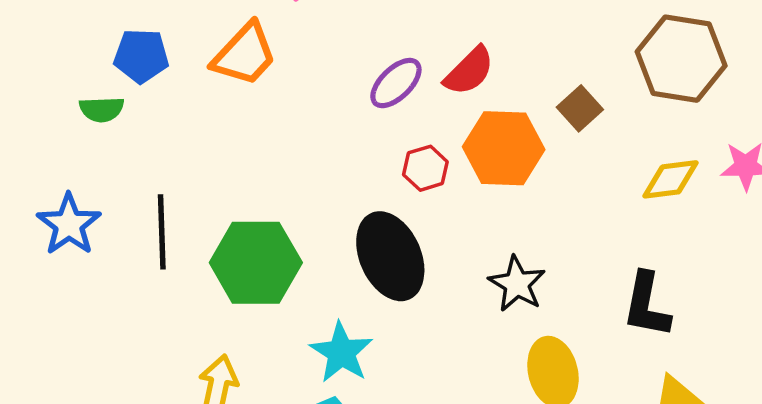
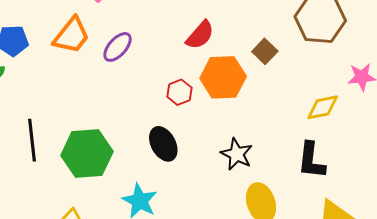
purple ellipse: (396, 83) -> (118, 47), moved
yellow diamond: (670, 179) -> (323, 107), moved
black ellipse: (390, 256) -> (163, 144), size x0.7

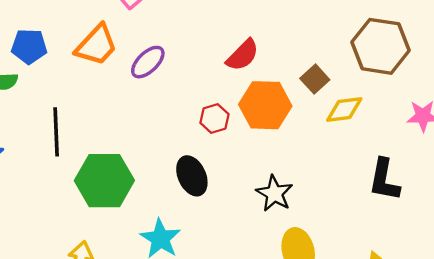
yellow diamond: (323, 107) -> (344, 109), moved
black line: (32, 140) -> (56, 132), moved
black L-shape: (311, 160) -> (384, 180), moved

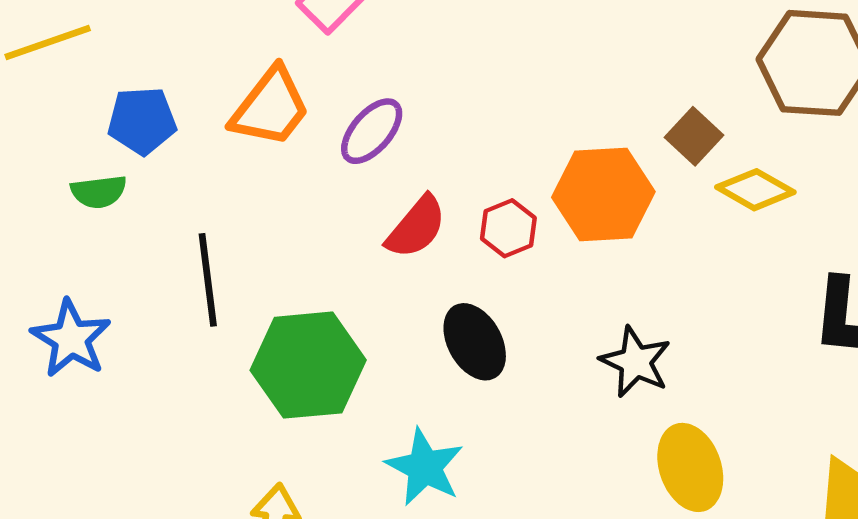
red semicircle: (243, 55) -> (416, 227), moved
yellow diamond: (344, 109) -> (755, 190), turned 42

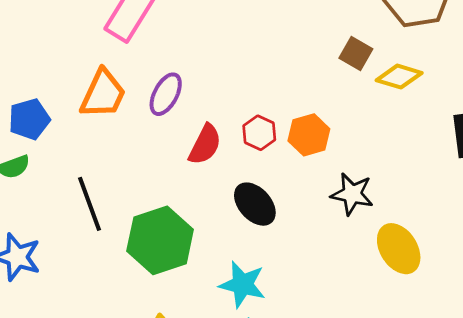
orange hexagon: (603, 195) -> (309, 135), moved, size x0.7

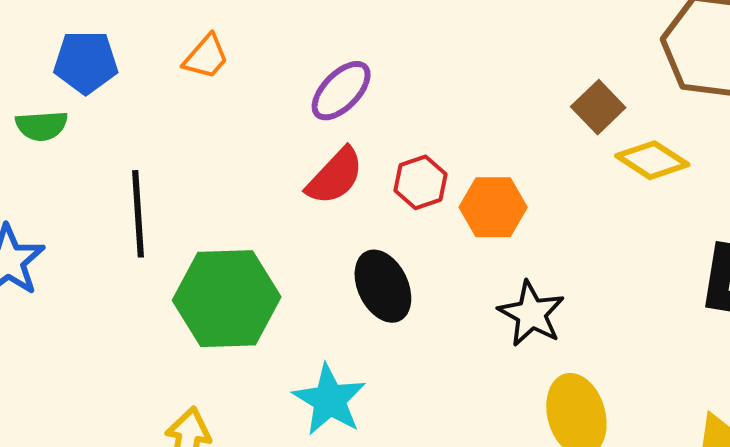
orange trapezoid: (103, 94) -> (206, 57), size x0.6
purple ellipse: (166, 94) -> (341, 91), moved

